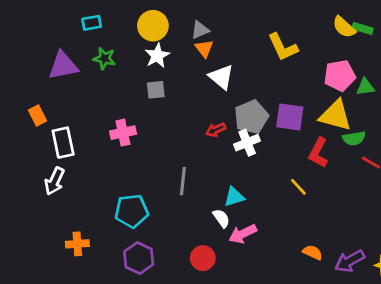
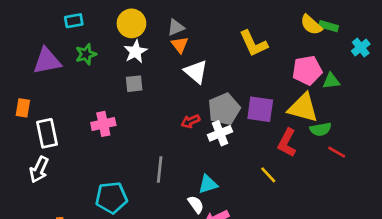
green star: (104, 58) -> (86, 54), turned -30
orange rectangle: (37, 116) -> (23, 108), turned 36

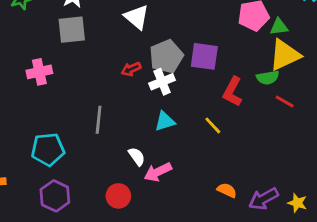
gray square: (134, 84) -> (72, 30), size x1.5
yellow triangle: (303, 108) -> (285, 55), moved, turned -40
cyan triangle: (208, 184) -> (165, 121), moved

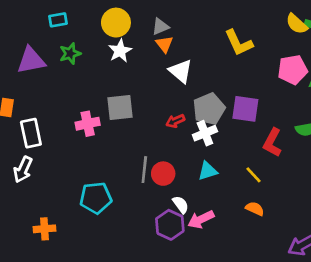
gray square: (72, 30) -> (120, 107), moved
orange semicircle: (227, 190) -> (255, 209), moved
purple hexagon: (55, 196) -> (170, 225), moved
red circle: (118, 196) -> (163, 174), moved

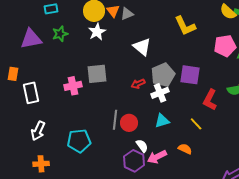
orange triangle: (164, 44) -> (113, 11), moved
white arrow: (23, 170) -> (38, 131), moved
orange semicircle: (255, 209) -> (185, 149), moved

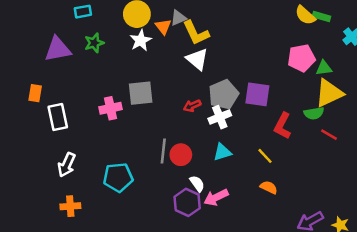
orange triangle: (113, 11) -> (163, 27), moved
yellow L-shape: (185, 26) -> (196, 33), moved
orange semicircle: (185, 149) -> (269, 187), moved

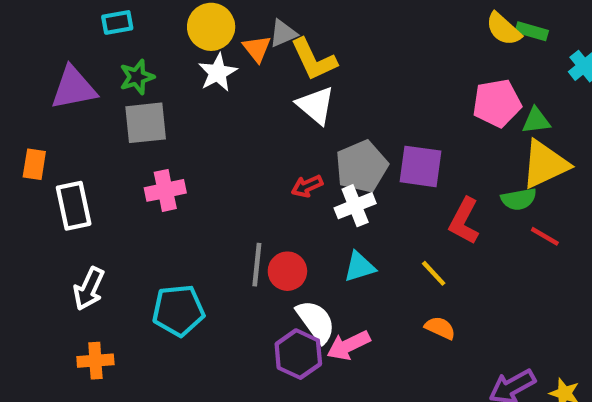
gray square: (141, 93) -> (146, 123), moved
white semicircle: (197, 184) -> (316, 321), size x1.5

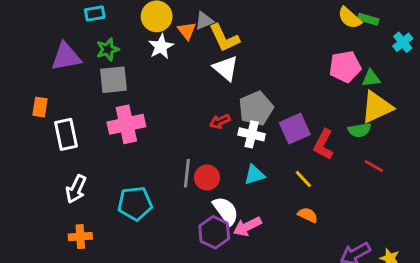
purple square: (421, 166) -> (295, 129), moved, turned -32
pink cross: (165, 190) -> (126, 124), size x1.4
white cross: (355, 206) -> (252, 134), turned 35
red line: (545, 236) -> (374, 166), moved

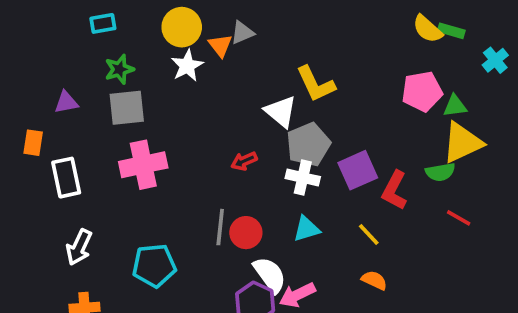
yellow L-shape: (224, 38) -> (316, 84), moved
purple triangle: (66, 57) -> (66, 102), moved, size x0.6
white triangle: (226, 68) -> (281, 112), moved
red arrow: (220, 121) -> (244, 161), moved

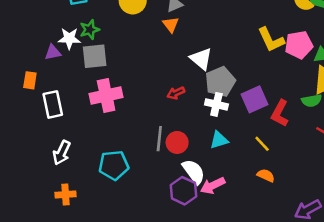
orange triangle: (220, 45) -> (171, 25), moved
white star: (187, 66) -> (69, 38), moved, turned 30
yellow L-shape: (316, 84) -> (271, 40), moved

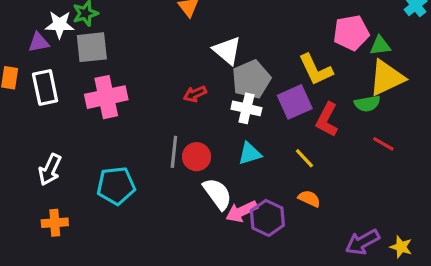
yellow L-shape: (271, 40) -> (316, 70), moved
white rectangle: (53, 104) -> (45, 87), moved
purple hexagon: (183, 191) -> (267, 218), moved

